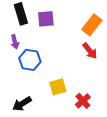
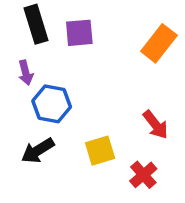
red arrow: (90, 51) -> (155, 125), moved
black arrow: (22, 104) -> (38, 151), moved

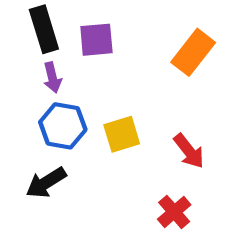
purple arrow: (26, 73) -> (52, 78), moved
yellow square: (100, 151) -> (122, 134), moved

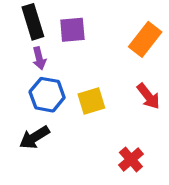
red arrow: (189, 151) -> (148, 96), moved

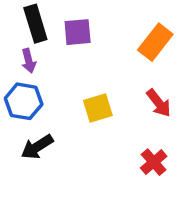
purple arrow: (39, 58) -> (29, 61), moved
blue hexagon: (47, 95) -> (24, 101), moved
red cross: (131, 160) -> (154, 162), moved

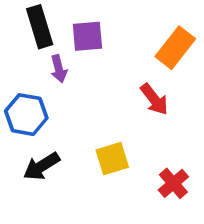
purple arrow: (29, 61) -> (59, 69), moved
red arrow: (159, 103) -> (154, 99), moved
yellow square: (98, 108) -> (112, 159), moved

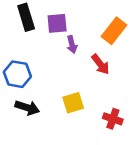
purple arrow: (59, 69) -> (72, 44), moved
black arrow: (42, 166) -> (27, 108), turned -130
red cross: (173, 183) -> (113, 119), turned -30

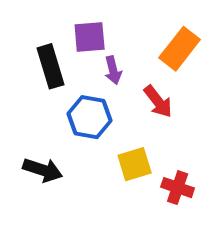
black rectangle: (26, 17) -> (50, 66), moved
blue hexagon: (17, 74) -> (90, 117), moved
yellow square: (73, 103) -> (135, 164), moved

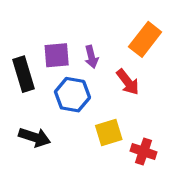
purple square: (90, 37) -> (57, 55), moved
black rectangle: (50, 66) -> (23, 74), moved

